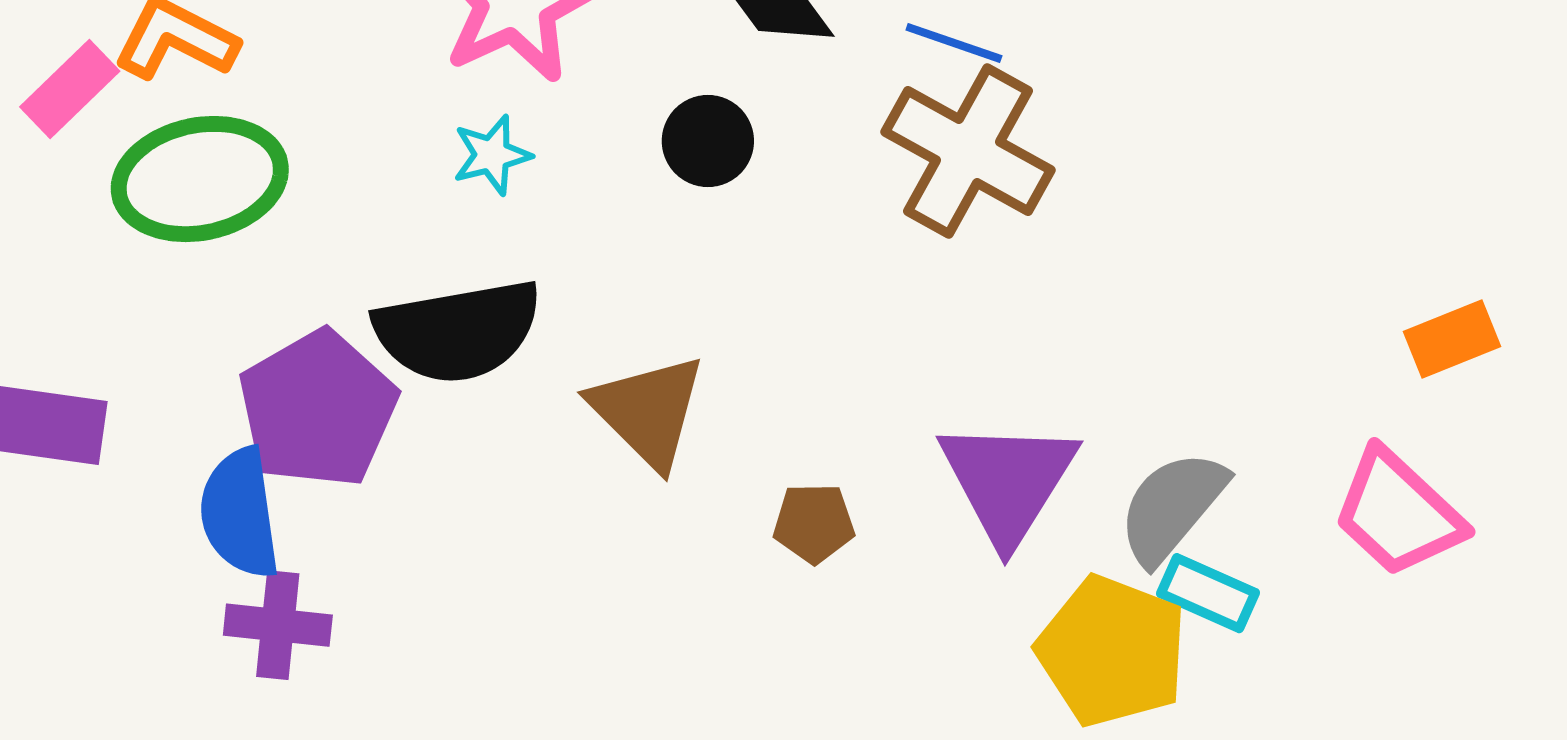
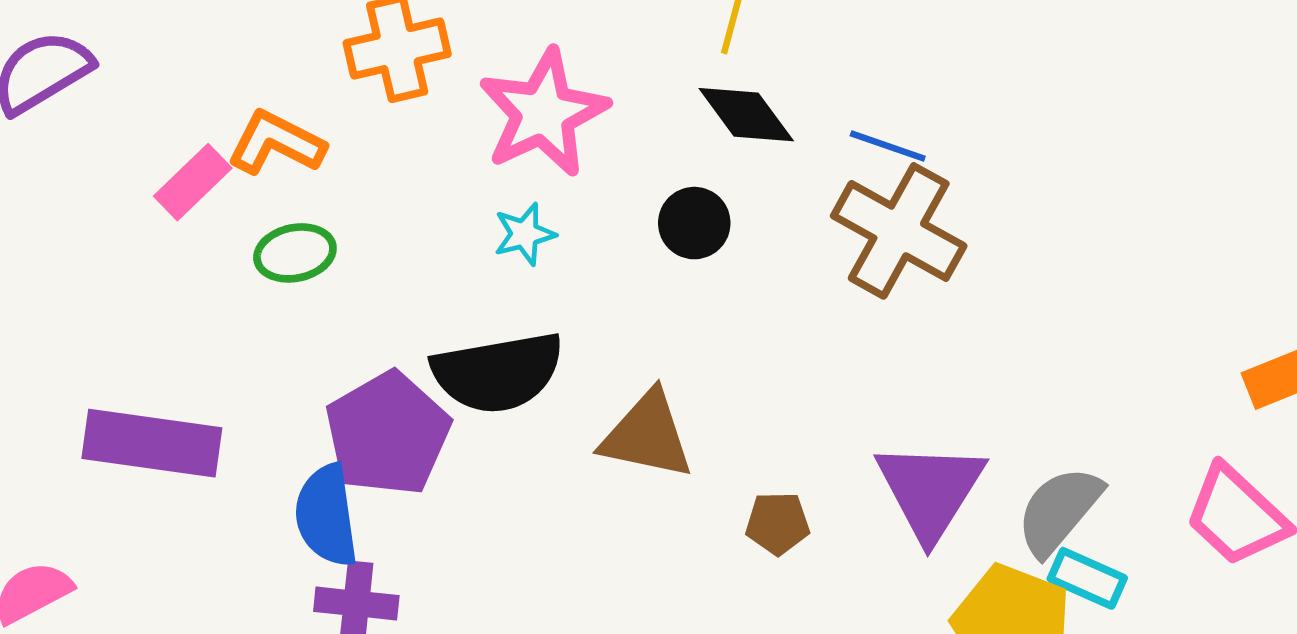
green ellipse: (200, 179) -> (295, 253), size x0.6
brown triangle: (648, 411) -> (647, 435), turned -33

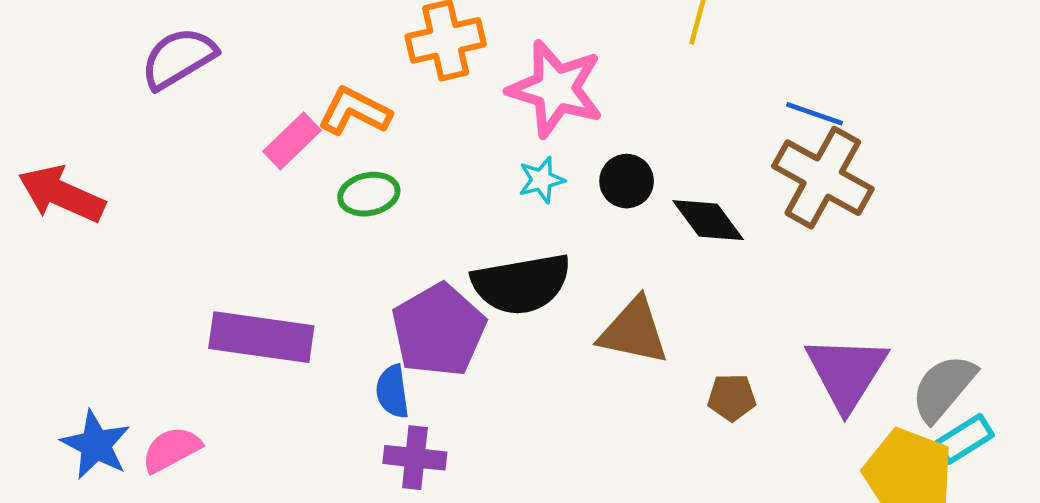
pink star: (543, 113) -> (556, 89), turned -30
black diamond: (746, 115) -> (708, 220), moved
black circle: (694, 223) -> (627, 181), moved
blue semicircle: (326, 515) -> (392, 392), size x0.7
cyan rectangle: (1087, 578) -> (965, 439), turned -56

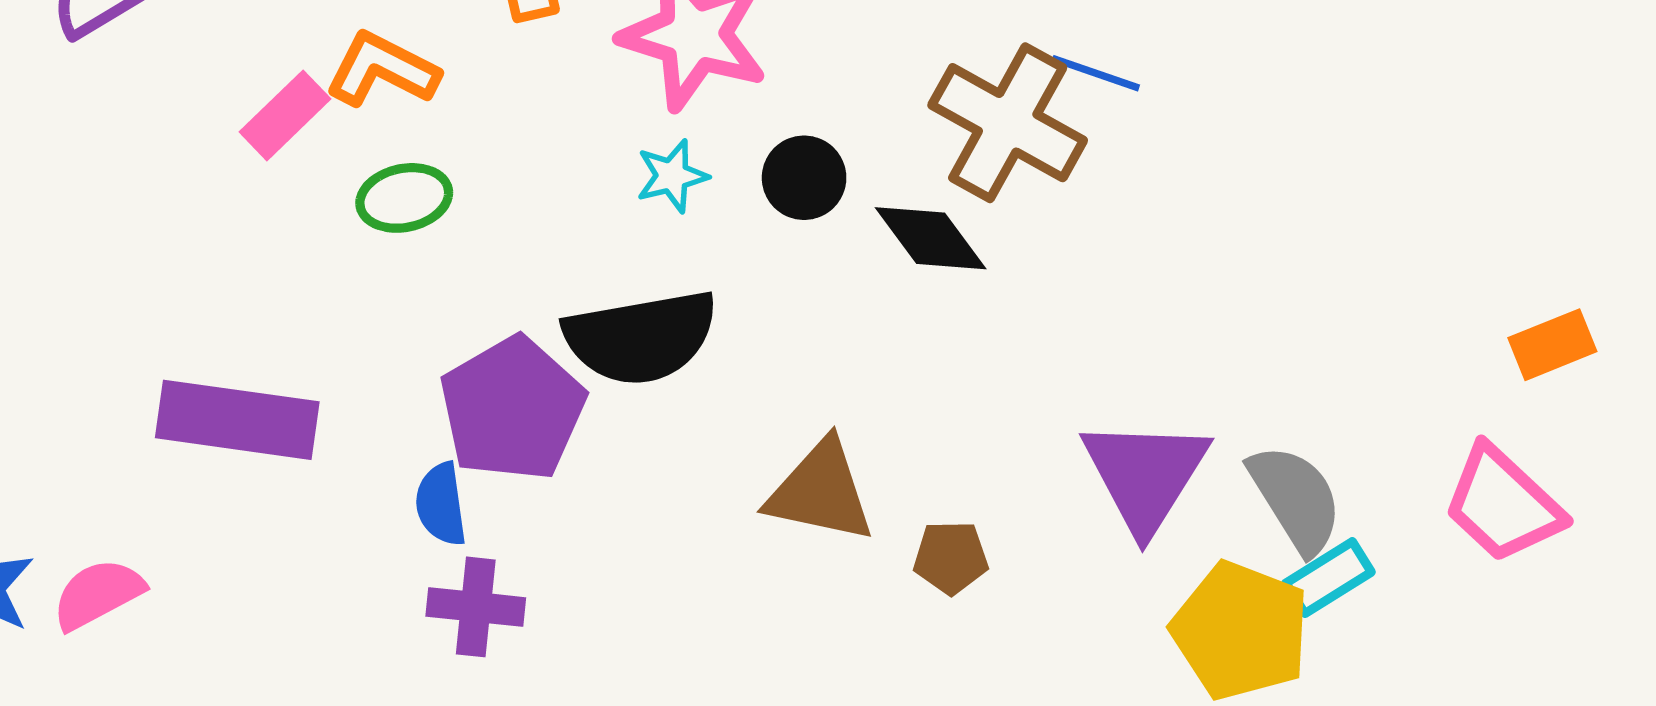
brown cross: (823, 178) -> (1008, 123), moved
brown triangle: (634, 331) -> (821, 491), moved
gray semicircle: (943, 388) -> (1296, 499), turned 108
brown pentagon: (732, 397) -> (951, 557), moved

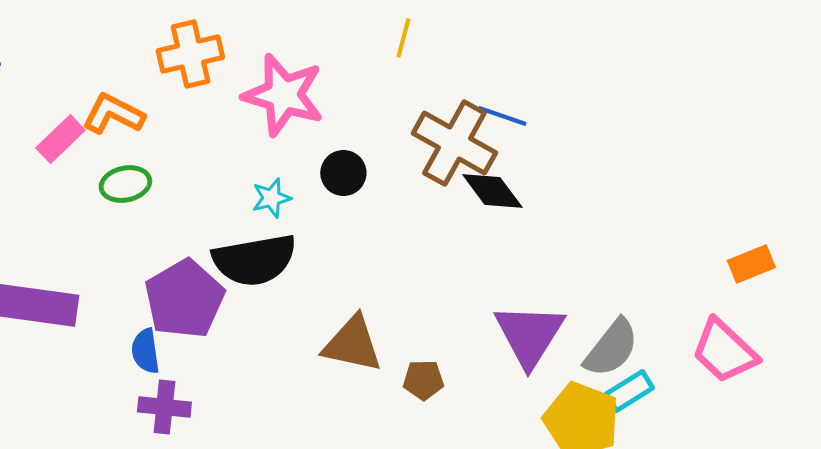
cyan star: (672, 176) -> (271, 198), moved
black diamond: (931, 238) -> (492, 191), moved
gray semicircle: (1296, 499) -> (611, 348), turned 70

